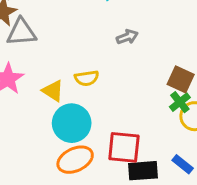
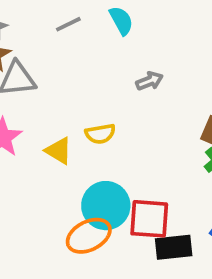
cyan circle: (72, 123) -> (106, 206), moved

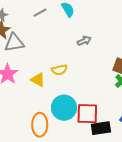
orange ellipse: (89, 236) -> (40, 125), moved, turned -60

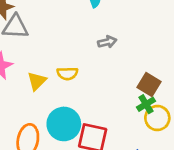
yellow triangle: (38, 80) -> (37, 81), turned 35

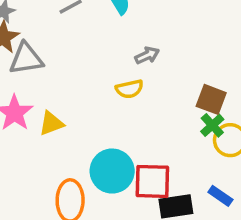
yellow semicircle: (67, 74) -> (129, 89), moved
yellow triangle: (37, 81) -> (51, 123), moved, turned 36

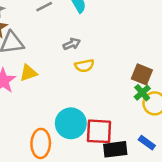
gray arrow: (147, 55) -> (72, 44), moved
yellow triangle: (51, 123) -> (28, 73), moved

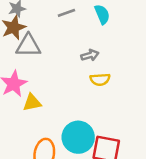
yellow triangle: (28, 73) -> (32, 103), moved

